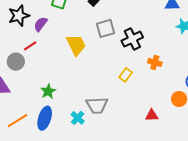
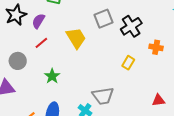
red line: (30, 46) -> (41, 43), moved
green star: (48, 91) -> (52, 76), moved

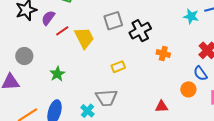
red line: (41, 43) -> (62, 31), moved
yellow rectangle: (128, 63) -> (118, 67), moved, turned 32

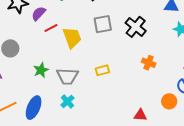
black cross: (140, 31) -> (136, 27), moved, turned -30
gray trapezoid: (106, 98) -> (67, 76), moved
cyan cross: (87, 111) -> (67, 101), moved

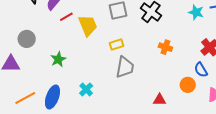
yellow rectangle: (102, 70) -> (116, 45), moved
gray trapezoid: (67, 76) -> (125, 67), moved, turned -80

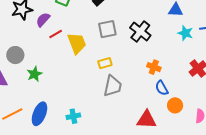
green star: (58, 59) -> (34, 74), moved
blue semicircle: (201, 70) -> (162, 88), moved
cyan cross: (86, 89) -> (73, 116), moved, turned 32
red triangle: (160, 100) -> (146, 120), size x1.5

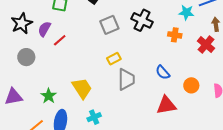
yellow trapezoid: (77, 43) -> (82, 88), moved
gray circle: (15, 55) -> (26, 57), moved
orange cross: (154, 67) -> (175, 35), moved
green star: (34, 74) -> (49, 96), moved
blue semicircle: (162, 88) -> (163, 72), moved

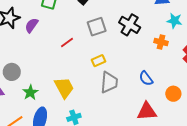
red line: (60, 40) -> (67, 42), moved
gray circle: (26, 57) -> (12, 72), moved

